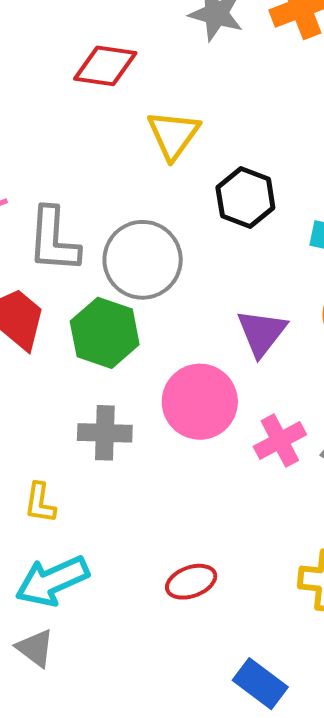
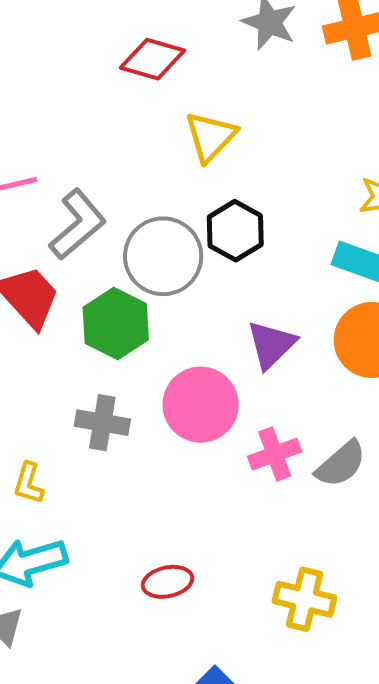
black hexagon: (245, 198) -> (235, 231), moved
gray L-shape: (54, 240) -> (78, 225), turned -142

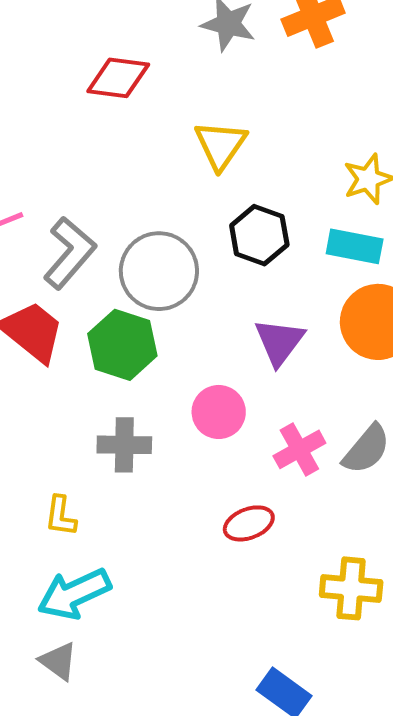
yellow triangle: (211, 137) -> (221, 145), moved
black hexagon: (235, 231) -> (259, 235), moved
pink circle: (201, 405) -> (219, 412), size x0.7
red ellipse: (168, 582) -> (249, 523), moved

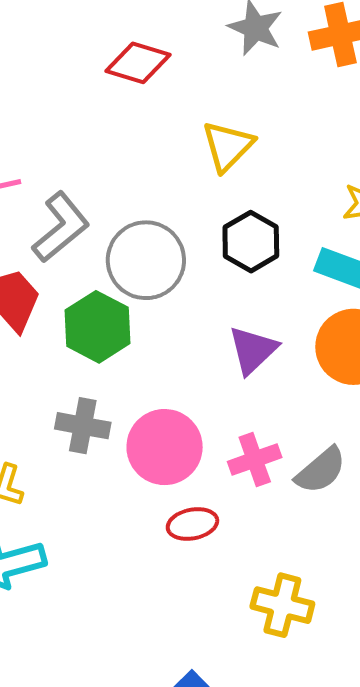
pink circle: (219, 412) -> (165, 447), moved, size x1.4

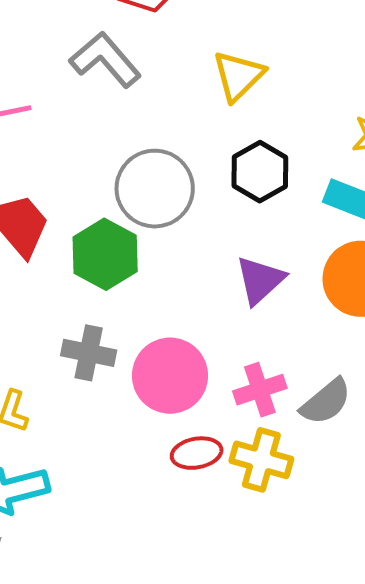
gray L-shape: (61, 227) -> (105, 60), moved, turned -92
yellow cross: (282, 605) -> (261, 460), moved

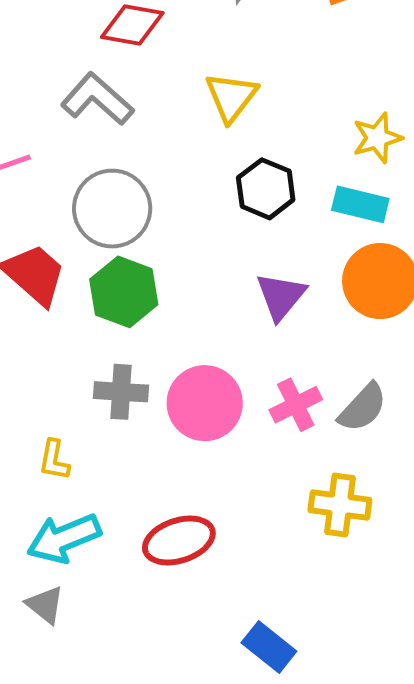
gray circle: (155, 189) -> (112, 209), moved
red ellipse: (197, 453) -> (179, 541), moved, size x1.4
yellow cross: (261, 460) -> (340, 505), moved

